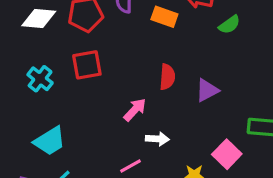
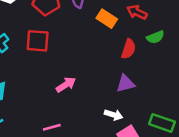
red semicircle: (167, 77) -> (129, 49), moved
white arrow: (157, 139) -> (114, 115), moved

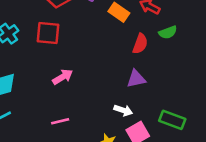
pink arrow: (66, 85) -> (63, 77), moved

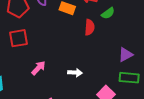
purple triangle: (136, 79) -> (126, 55), moved
white arrow: (123, 110) -> (75, 73), moved

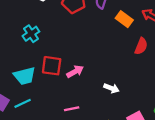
red square: (19, 38) -> (52, 66), moved

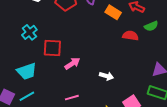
red semicircle: (141, 46) -> (130, 36), turned -98
red square: (52, 66) -> (52, 48), moved

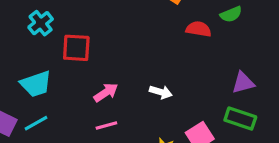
pink arrow: (72, 64) -> (106, 92), moved

